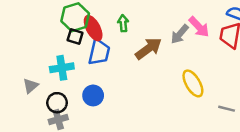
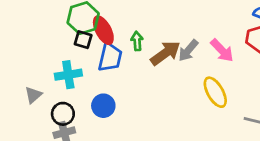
green arrow: (123, 23) -> (137, 41), moved
pink arrow: (199, 27) -> (222, 50), moved
gray arrow: (180, 34) -> (188, 50), moved

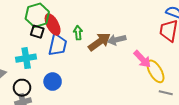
gray arrow: (188, 50) -> (117, 40), turned 36
pink arrow: (222, 50) -> (142, 59), moved
yellow ellipse: (215, 92) -> (155, 71), moved

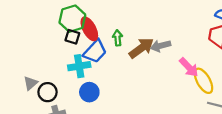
blue trapezoid: (58, 45) -> (95, 51), turned 30
cyan cross: (26, 58) -> (79, 66), moved
black circle: (22, 88) -> (48, 92), moved

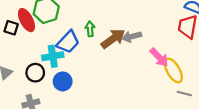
red ellipse: (89, 29) -> (26, 20), moved
black square: (72, 37) -> (11, 28), moved
black circle: (48, 92) -> (35, 73), moved

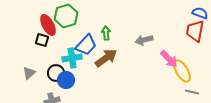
black square: (11, 28) -> (42, 40), moved
brown arrow: (113, 39) -> (106, 58), moved
blue circle: (63, 81) -> (66, 80), moved

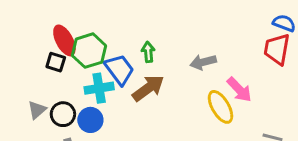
green hexagon: (66, 16) -> (89, 51), moved
blue trapezoid: (86, 45) -> (119, 69), turned -80
yellow ellipse: (182, 71) -> (220, 107), moved
black circle: (56, 73) -> (63, 114), moved

